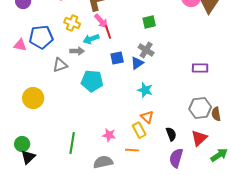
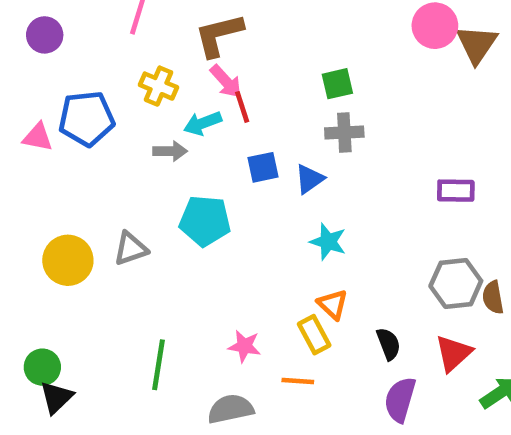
gray cross: (146, 50) -> (344, 133), moved, turned -35
gray triangle: (60, 65) -> (131, 249), moved

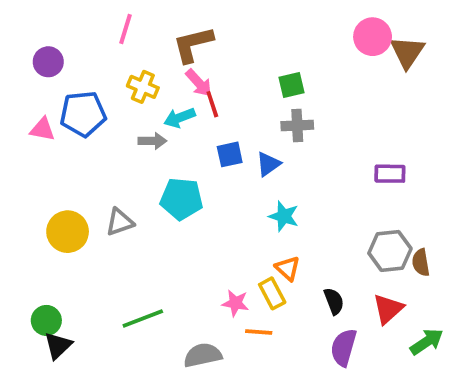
purple circle: (45, 35) -> (48, 62), moved
pink star: (244, 346) -> (235, 303), moved
green line: (158, 365) -> (143, 319), turned 60

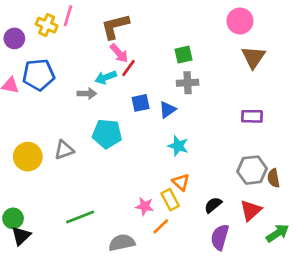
brown triangle: (407, 52) -> (253, 57), moved
yellow cross: (143, 87) -> (47, 25), moved
red line: (212, 104) -> (128, 68), turned 54
black semicircle: (334, 301) -> (213, 205), turned -108
orange line: (259, 332) -> (161, 226), turned -48

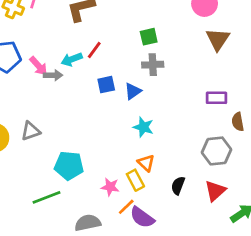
pink arrow: (119, 53) -> (38, 66), moved
cyan pentagon: (107, 134) -> (69, 166), moved
brown semicircle: (274, 178) -> (238, 122), moved
black semicircle: (213, 205) -> (178, 186), turned -30
purple semicircle: (220, 237) -> (142, 217), moved, turned -70

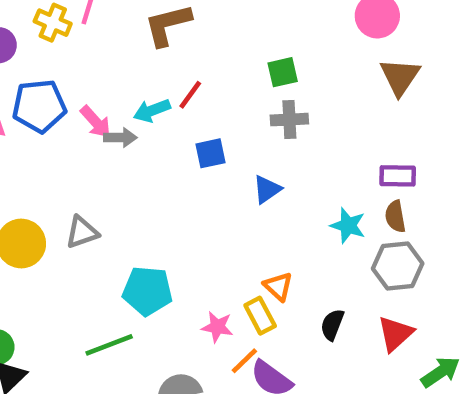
blue triangle: (133, 91) -> (267, 189), moved
brown semicircle: (238, 122) -> (395, 216), moved
cyan star: (143, 127) -> (348, 225), moved

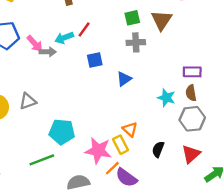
brown triangle: (400, 77) -> (162, 20), moved
pink star: (217, 327) -> (98, 151), size x1.6

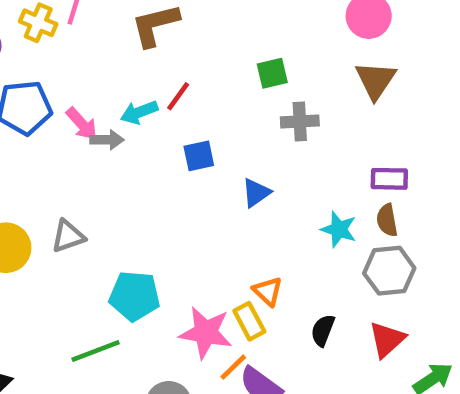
brown triangle: (162, 20) -> (376, 80), moved
gray cross: (136, 42) -> (300, 121), moved

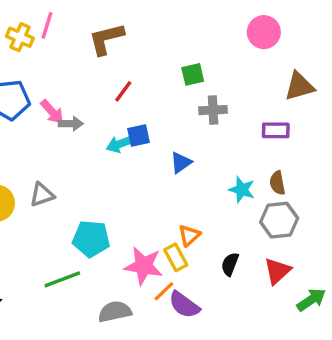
brown triangle: (376, 80) -> (299, 86), moved, turned 40
cyan arrow: (139, 112) -> (120, 144), moved
purple rectangle: (389, 179) -> (276, 130), moved
orange triangle: (268, 291) -> (189, 235), turned 35

